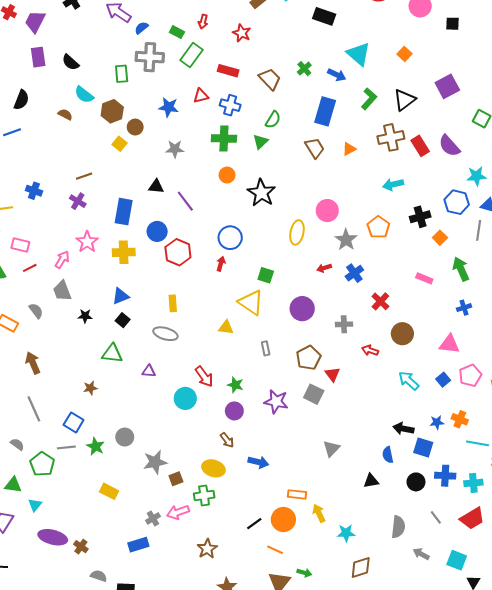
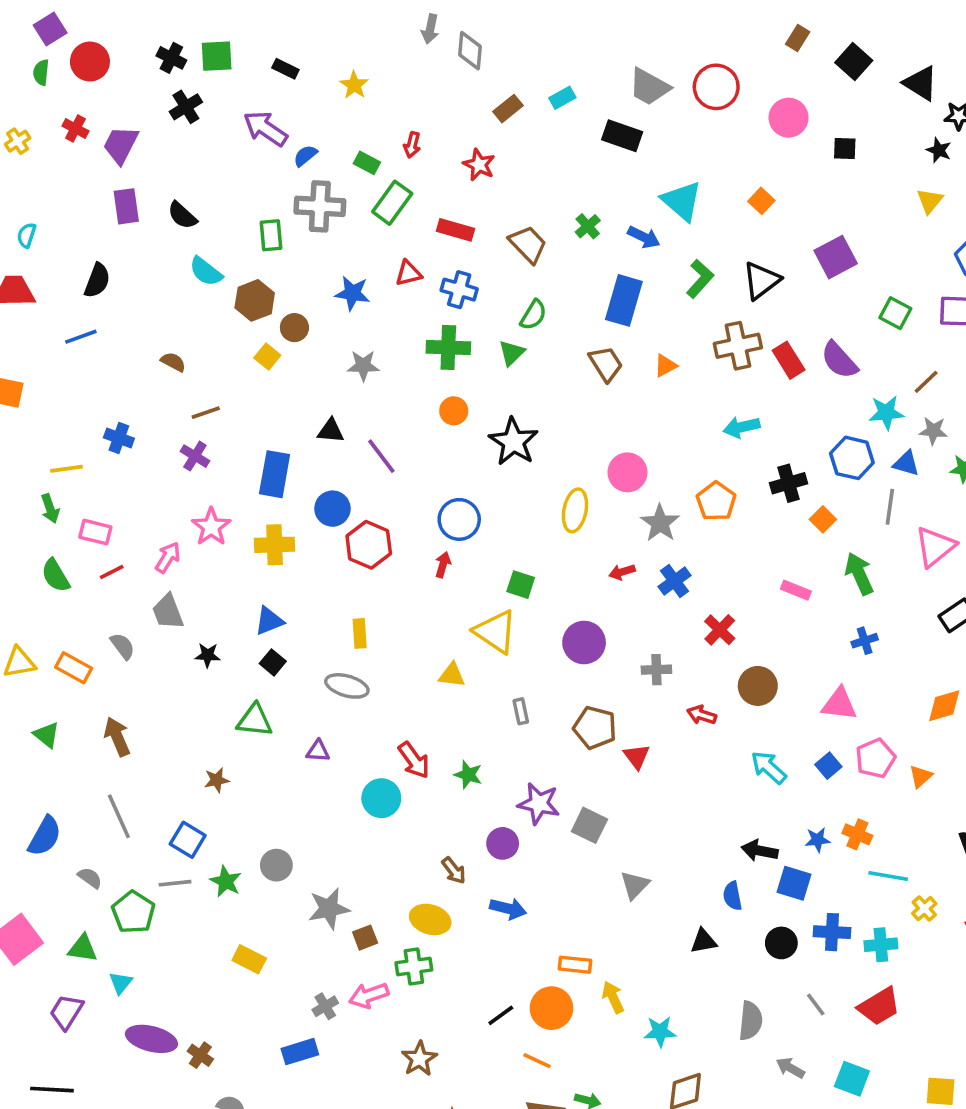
brown semicircle: (65, 114) -> (173, 362), moved
brown pentagon: (308, 358) -> (595, 728), turned -30
gray square: (314, 394) -> (589, 825), moved
purple circle: (234, 411) -> (503, 843), moved

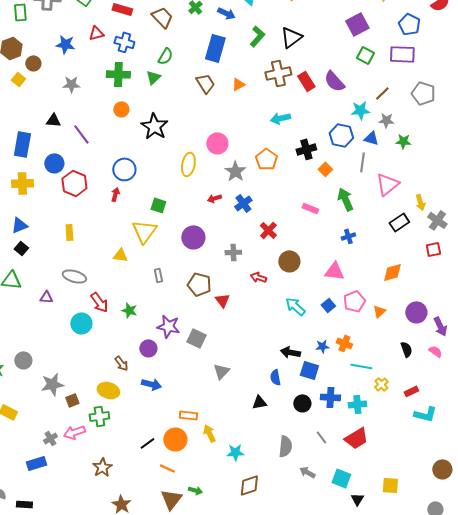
purple square: (836, 257) -> (357, 24), moved
yellow triangle: (495, 632) -> (144, 231), turned 32
gray ellipse: (347, 686) -> (74, 276), moved

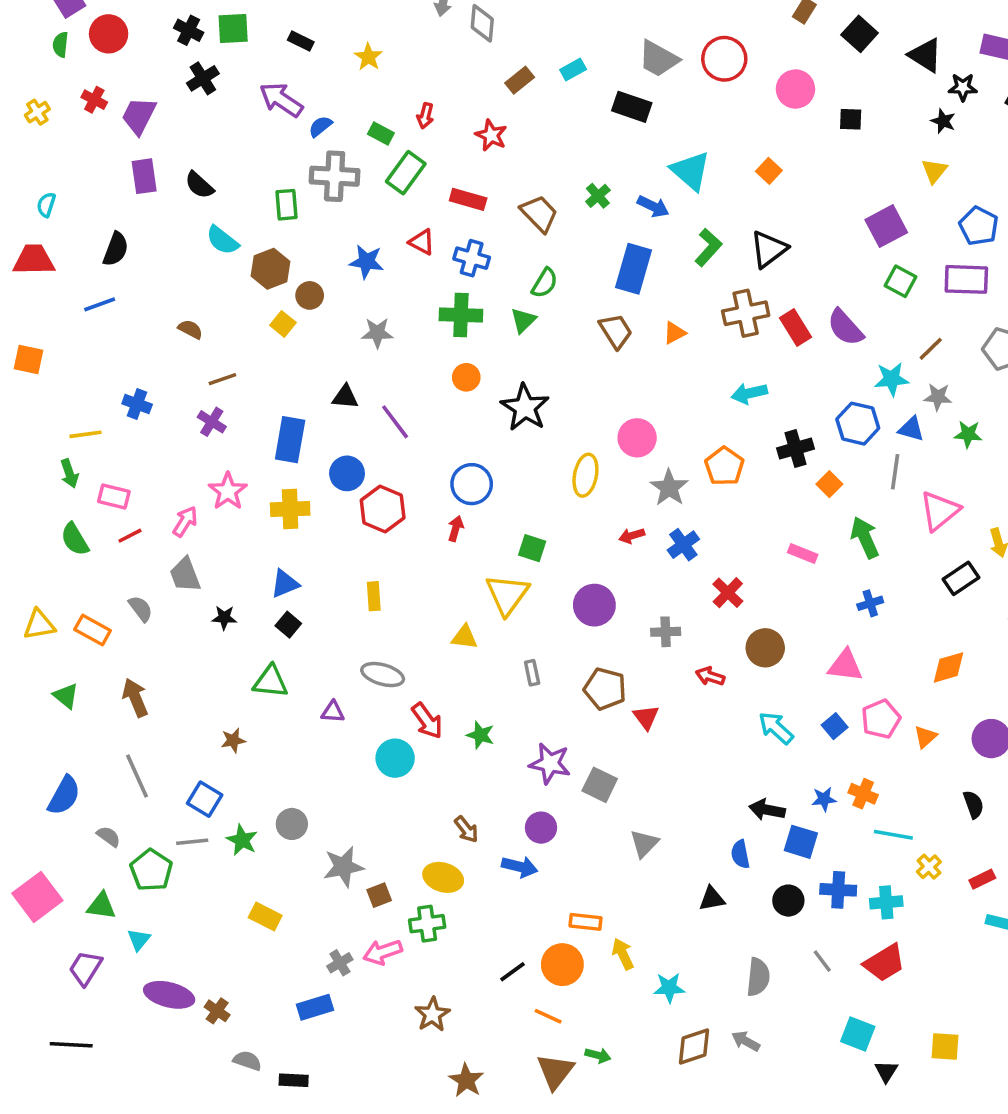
red triangle: (96, 33) -> (422, 242), turned 42
purple circle: (148, 348) -> (541, 828), moved
gray arrow: (307, 472) -> (746, 1041), moved

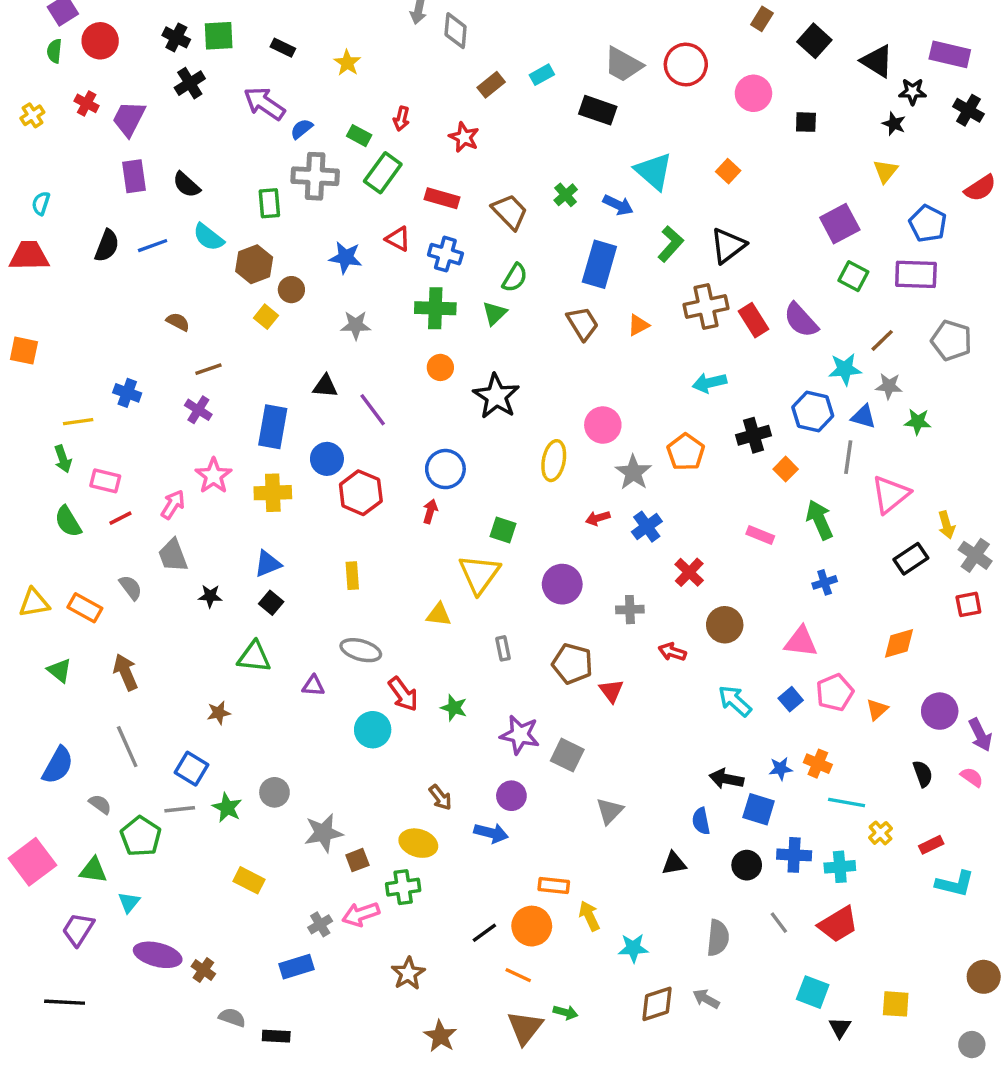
blue line: (100, 304) -> (153, 246), moved

